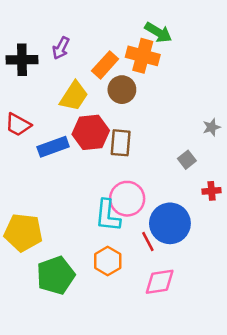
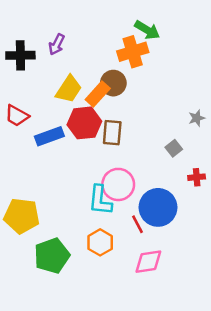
orange cross: (143, 56) -> (133, 52), turned -32
orange rectangle: (105, 65) -> (98, 94), moved

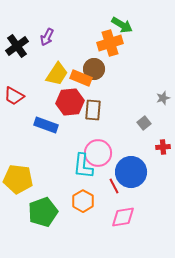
black cross: (20, 55) -> (17, 46), turned -35
orange rectangle: (98, 94) -> (81, 78), turned 70
blue rectangle: (49, 136) -> (46, 125), moved, turned 40

